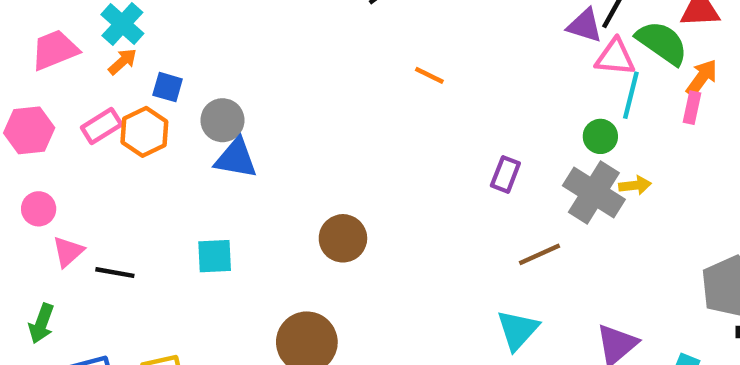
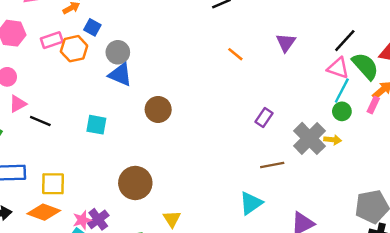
purple triangle: (585, 26) -> (286, 43), moved, turned 35
green circle: (600, 136) -> (342, 111), moved
brown circle: (343, 238) -> (158, 109), moved

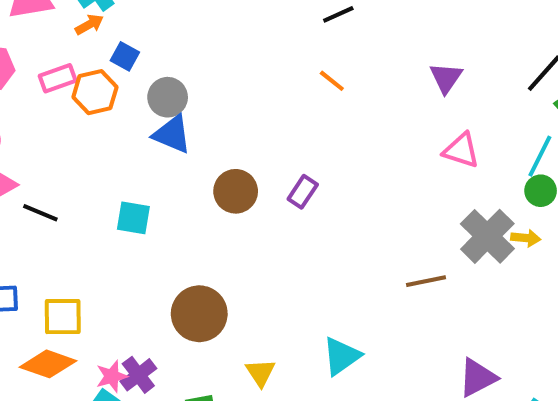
orange line: (235, 54) -> (332, 81), moved
pink triangle: (338, 68) -> (461, 150), moved
purple rectangle: (264, 117) -> (303, 192), moved
cyan triangle: (251, 203) -> (341, 356), moved

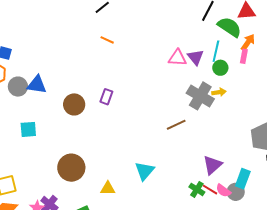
purple triangle: (446, 78) -> (196, 57), moved
gray circle: (168, 97) -> (18, 87), moved
yellow triangle: (261, 373) -> (108, 188), turned -42

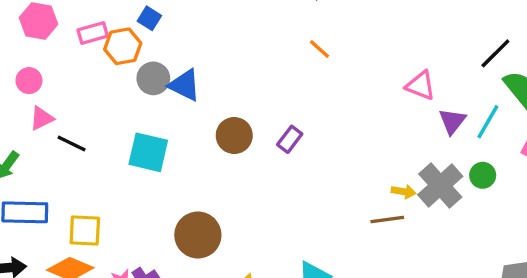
pink triangle: (177, 58) -> (421, 86), moved
green circle: (220, 68) -> (483, 175), moved
yellow arrow: (219, 92) -> (404, 192), moved
cyan square: (28, 129) -> (148, 152), size x1.4

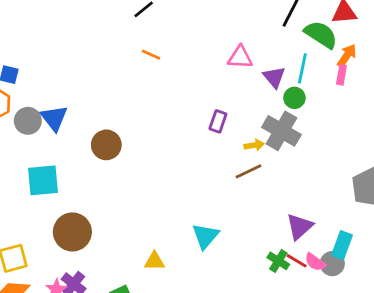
blue triangle: (185, 85) -> (54, 118), turned 44
purple rectangle: (290, 139) -> (218, 121), moved
green circle: (483, 175) -> (294, 98), moved
brown circle: (198, 235) -> (72, 232), moved

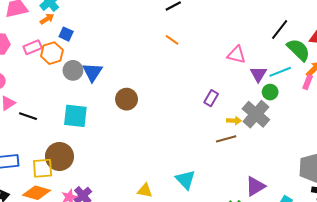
cyan line: (302, 68) -> (280, 72), turned 45
brown circle: (72, 232) -> (59, 156), moved
cyan triangle: (205, 236) -> (185, 180), turned -35

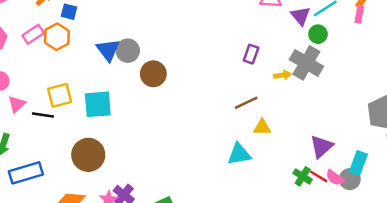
gray circle: (73, 70) -> (128, 51), moved
brown line: (226, 139) -> (246, 103), moved
yellow square: (43, 168) -> (60, 95), moved
cyan triangle: (185, 180) -> (239, 154), turned -45
yellow triangle: (145, 191) -> (262, 127), moved

